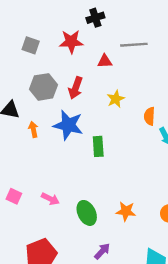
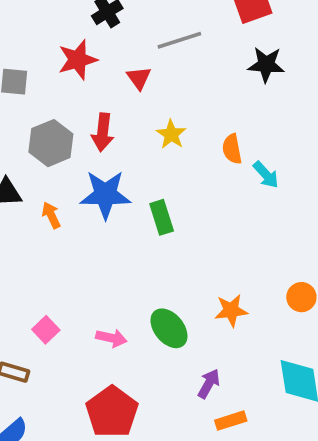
red triangle: (105, 61) -> (139, 78), turned -49
pink square: (14, 196) -> (46, 330), turned 35
pink arrow: (50, 199) -> (111, 338), moved

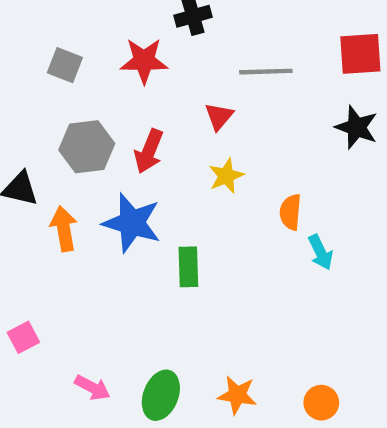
red triangle: (139, 78) -> (219, 116), moved
orange arrow: (51, 215) -> (64, 229), size x1.4
green ellipse: (169, 328) -> (161, 395), turned 45
pink square: (46, 330) -> (23, 337), moved

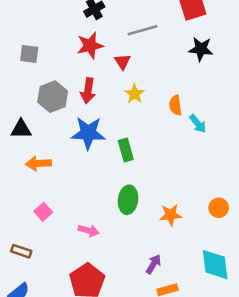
red star: (144, 61) -> (90, 45), moved
orange arrow: (64, 229) -> (39, 163), moved, turned -70
green ellipse: (161, 395) -> (128, 200), moved

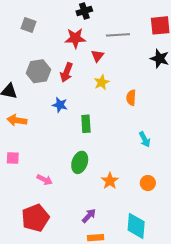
gray square: (29, 54) -> (28, 25), moved
cyan arrow: (198, 124) -> (145, 139), moved
blue star: (88, 133) -> (60, 105), size x0.6
pink square: (43, 212) -> (13, 158), turned 32
orange star: (171, 215) -> (110, 181), turned 30

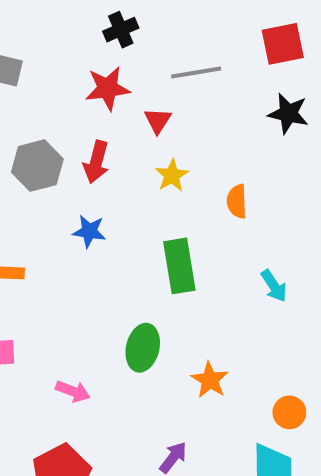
green rectangle: (86, 124) -> (179, 266), moved, size x1.4
orange circle: (148, 183) -> (289, 412), moved

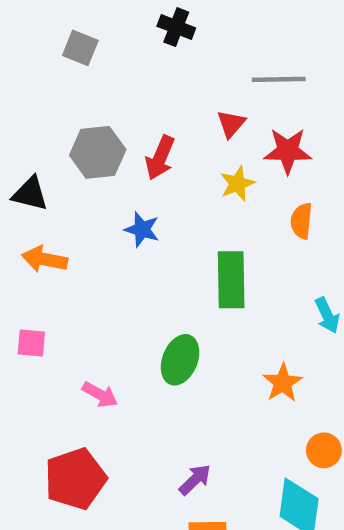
black cross: (121, 30) -> (176, 27), moved, turned 36
red star: (108, 88) -> (288, 151), moved
orange star: (210, 380) -> (283, 383), moved

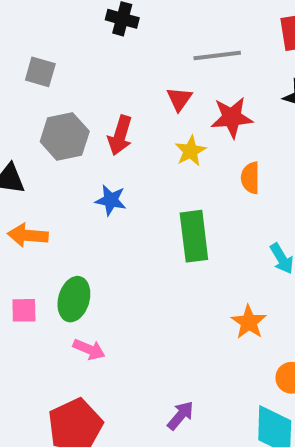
gray square: (80, 48) -> (40, 72), moved
green ellipse: (180, 360) -> (74, 299), moved

